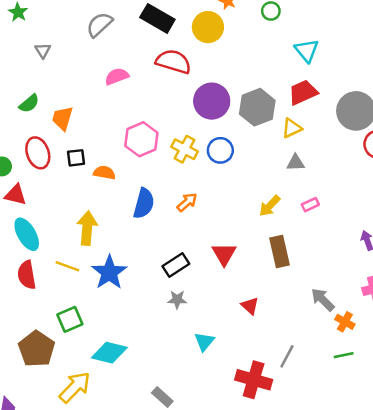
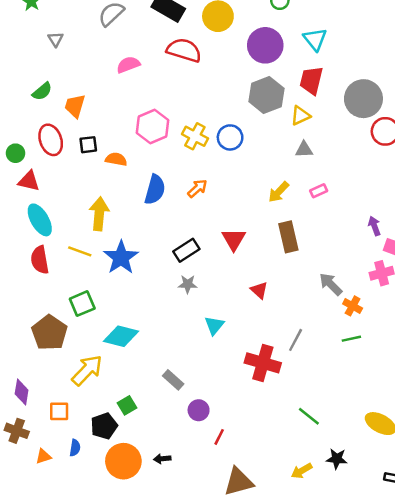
red trapezoid: (303, 92) -> (311, 80), turned -52
purple circle: (212, 101) -> (265, 45), moved

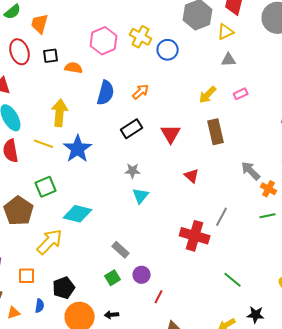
yellow cross: (195, 136) -> (141, 37), moved
black rectangle: (186, 250) -> (132, 129), moved
cyan triangle: (214, 325) -> (141, 196), moved
green square: (127, 405) -> (113, 278), moved

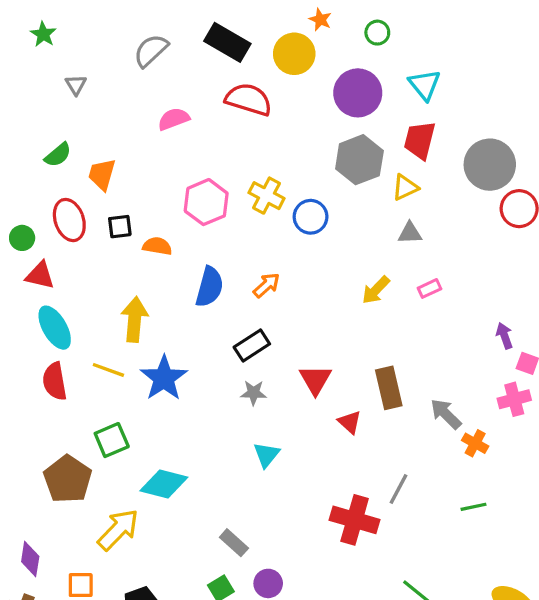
brown rectangle: (216, 132) -> (389, 388), moved
red triangle: (171, 134) -> (315, 380), moved
gray star: (133, 171) -> (253, 393), moved
green line: (268, 216) -> (473, 507), moved

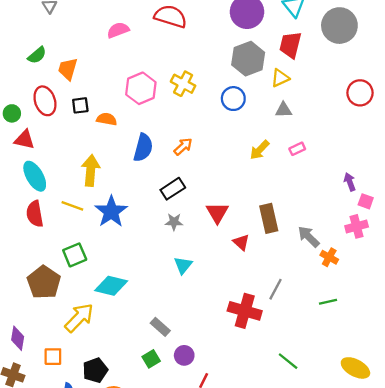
gray circle: (490, 165) -> (339, 26), moved
blue circle: (311, 217) -> (233, 99), moved

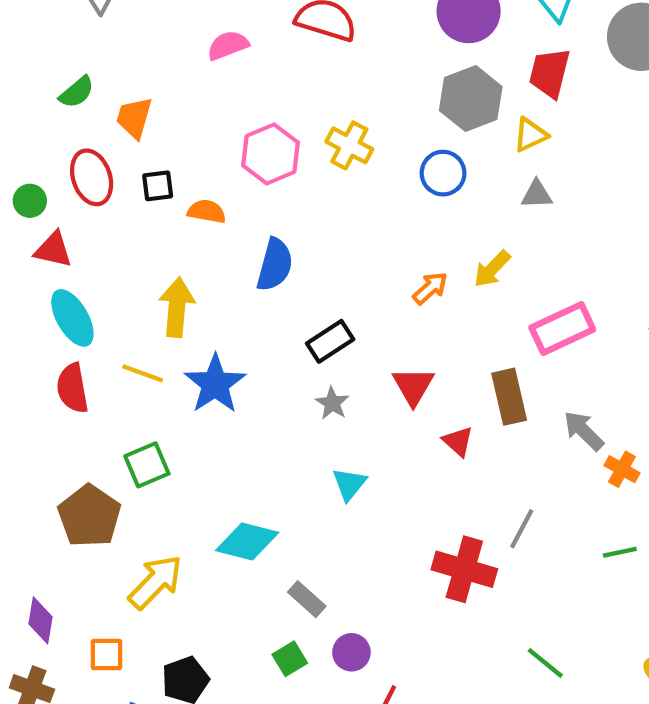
orange arrow: (183, 147) -> (430, 288), moved
pink rectangle: (297, 149) -> (562, 329), moved, size x2.0
gray star: (174, 222) -> (332, 403), turned 30
cyan diamond: (111, 286) -> (247, 542), moved

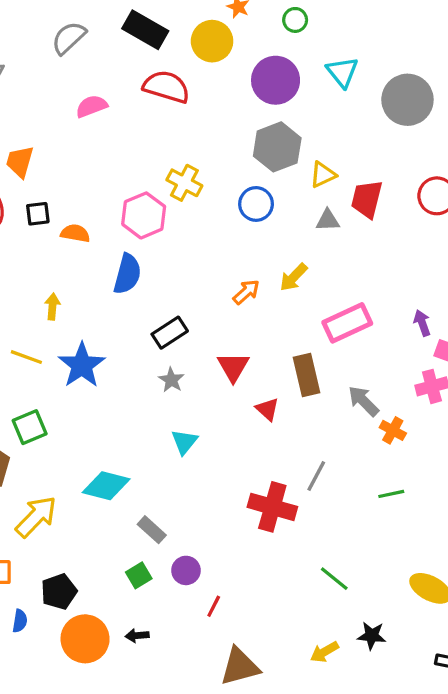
red trapezoid: (550, 73) -> (367, 199), moved
pink hexagon: (271, 154) -> (144, 215), moved
yellow arrow: (177, 307) -> (52, 307), size x0.6

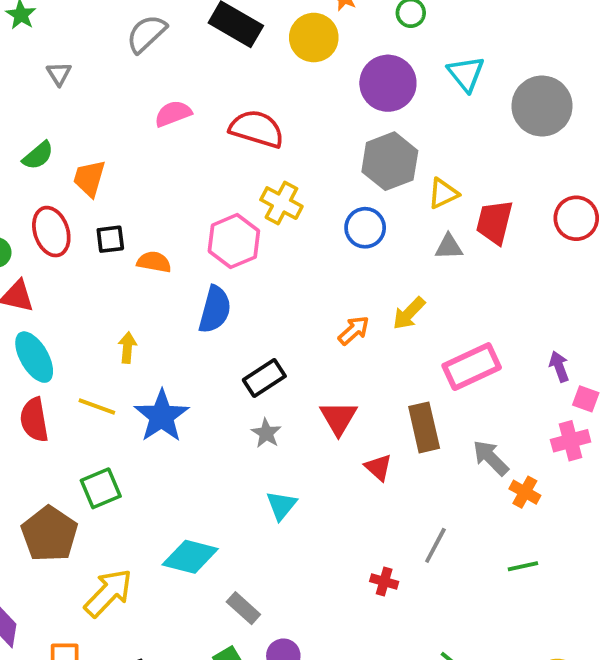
red semicircle: (166, 87) -> (257, 129), moved
red cross: (272, 507) -> (384, 581), size x0.5

